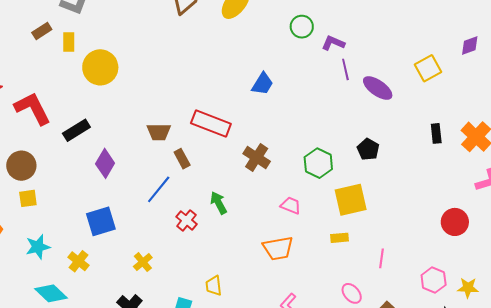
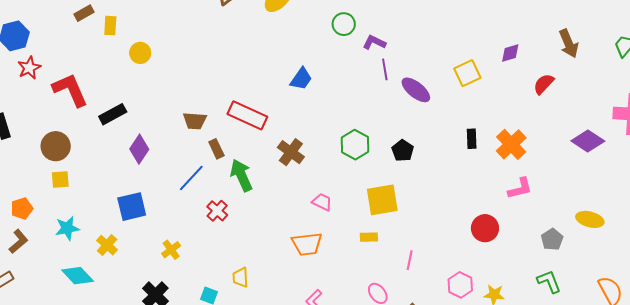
yellow circle: (100, 67) -> (140, 53), size x0.6
green hexagon: (318, 163) -> (355, 145), moved
green arrow: (219, 203) -> (241, 175), moved, size x1.4

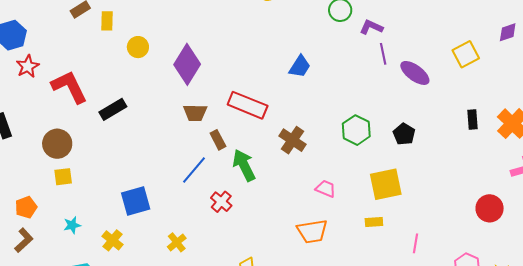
purple diamond: (139, 149) -> (187, 64), moved, size x1.4
cyan star: (67, 228) -> (72, 225), size x0.7

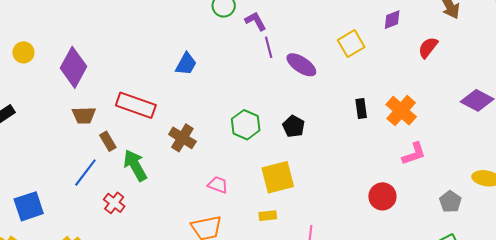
purple L-shape: (371, 27) -> (256, 21), turned 40

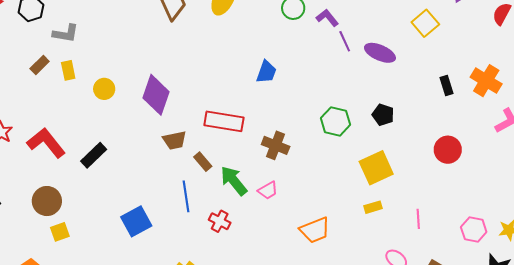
blue line: (85, 173) -> (186, 196), turned -36
pink trapezoid: (218, 185) -> (268, 190), moved, turned 140
red circle: (382, 196) -> (448, 150), moved
blue square: (29, 206) -> (136, 221), moved

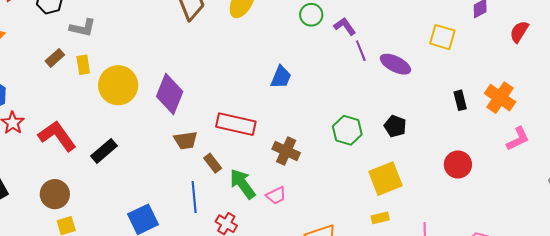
yellow square: (425, 23) -> (442, 37), turned -36
yellow circle: (104, 89) -> (118, 85), size x1.8

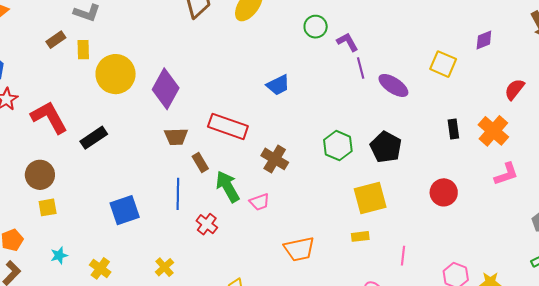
red semicircle: (519, 32) -> (514, 89), moved
blue trapezoid: (281, 77) -> (278, 85), turned 35
black pentagon: (395, 126) -> (386, 147), size x1.4

